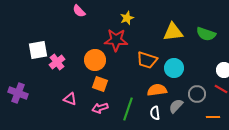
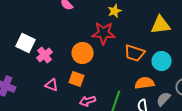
white square: (38, 50) -> (26, 43), turned 36
orange square: (100, 84) -> (77, 79), moved
pink triangle: (70, 99) -> (52, 85), moved

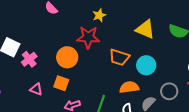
yellow triangle: (161, 25) -> (145, 29), turned 30

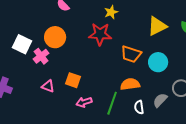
yellow triangle: (145, 29) -> (157, 26), turned -50
orange circle: (67, 57) -> (55, 37), moved
orange semicircle: (129, 87) -> (130, 84), moved

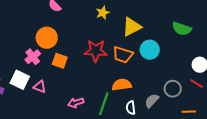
yellow triangle: (157, 26) -> (132, 27), moved
red star: (100, 34) -> (96, 51), moved
white square: (22, 44) -> (20, 80), moved
cyan circle: (158, 62) -> (150, 50), moved
orange square: (73, 80) -> (60, 61), moved

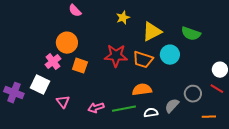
green semicircle: (182, 29) -> (191, 34), moved
pink triangle: (40, 87) -> (63, 102), moved, turned 32
green line: (104, 104) -> (124, 109), turned 60
white semicircle: (131, 108) -> (151, 113), turned 88

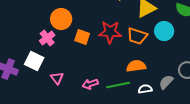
orange square: (80, 66) -> (82, 37), moved

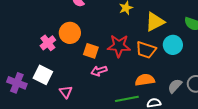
pink cross: (47, 38) -> (48, 43), moved
gray semicircle: (166, 82) -> (175, 86), moved
pink arrow: (90, 84) -> (99, 71), moved

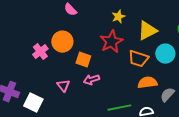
red star: (119, 46) -> (111, 42), moved, turned -30
white square: (43, 75) -> (33, 103), moved
orange semicircle: (145, 80) -> (147, 83), moved
pink triangle: (66, 92) -> (63, 86), moved

